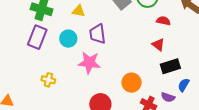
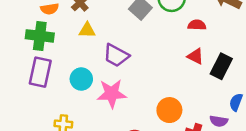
purple trapezoid: (98, 34) -> (116, 55), turned -45
cyan circle: (68, 39) -> (81, 79), moved
black rectangle: (170, 66) -> (221, 66), moved, turned -36

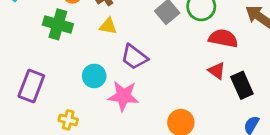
red semicircle: (197, 25) -> (223, 38), size x1.5
black rectangle: (221, 66) -> (242, 85), turned -60
purple rectangle: (40, 72) -> (31, 86), moved

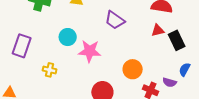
purple trapezoid: (134, 57) -> (115, 20), moved
red triangle: (217, 71) -> (158, 30), turned -48

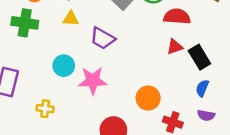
purple trapezoid: (115, 20) -> (103, 38), moved
blue semicircle: (185, 69) -> (202, 88), moved
purple semicircle: (169, 82) -> (206, 115), moved

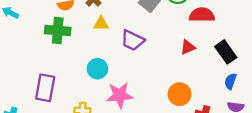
red triangle: (175, 47) -> (188, 47), moved
pink star: (93, 81) -> (120, 95), moved

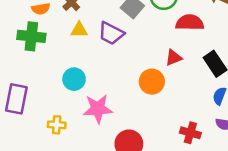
purple trapezoid: (133, 40) -> (111, 33), moved
orange circle: (180, 94) -> (152, 82), moved

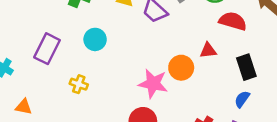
cyan circle: (74, 79) -> (95, 39), moved
pink star: (98, 109) -> (153, 84), moved

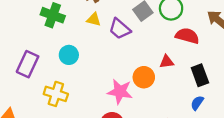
yellow cross: (79, 84) -> (56, 94), size x1.5

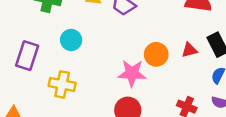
red triangle: (167, 62) -> (189, 50), moved

